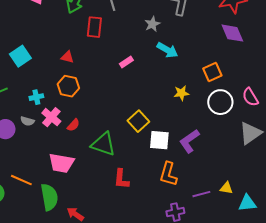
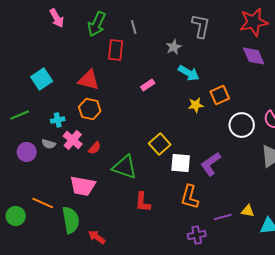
red triangle: (67, 57) -> (89, 80), size x1.6
orange square: (212, 72) -> (220, 95), moved
yellow star: (181, 93) -> (196, 105), moved

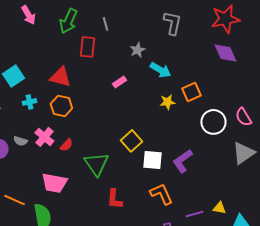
gray star: (174, 47) -> (137, 50), moved
cyan cross: (58, 120) -> (29, 102), moved
green triangle: (125, 167) -> (96, 164), turned 36
orange L-shape: (190, 197) -> (161, 194), turned 140

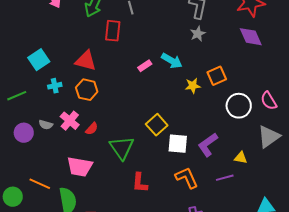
gray star: (137, 50) -> (198, 34), moved
cyan arrow: (160, 70) -> (172, 61), moved
yellow triangle: (219, 208) -> (241, 158), moved
purple line: (194, 214) -> (225, 178), moved

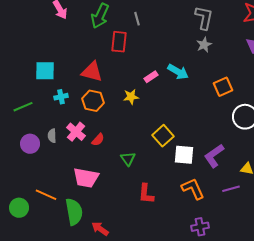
cyan square: (39, 60) -> (45, 71), turned 35
yellow star: (193, 86) -> (131, 97), moved
gray semicircle: (46, 125) -> (52, 136), turned 72
green triangle: (122, 148) -> (128, 159), size x0.6

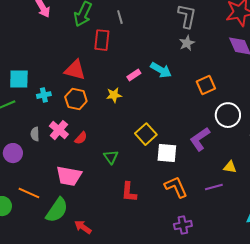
cyan square: (45, 71) -> (19, 79), moved
purple circle: (30, 144) -> (13, 153), moved
purple L-shape: (214, 156) -> (200, 139), moved
green semicircle: (74, 212) -> (57, 210), turned 44

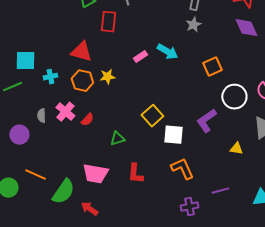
yellow star: (114, 95) -> (107, 77), moved
green triangle: (111, 157) -> (117, 139), turned 49
pink trapezoid: (69, 176) -> (95, 174), moved
purple line: (214, 187) -> (220, 191), moved

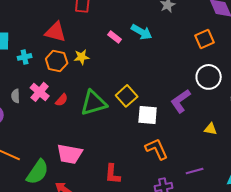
pink rectangle: (140, 57) -> (115, 37), turned 72
orange square: (212, 67) -> (205, 39), moved
green triangle: (117, 139) -> (94, 103), moved, size x1.8
red L-shape: (135, 174) -> (113, 174), moved

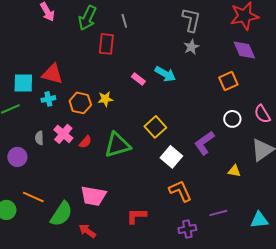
red triangle: (56, 32) -> (52, 74), moved
white circle: (209, 77) -> (232, 119), size x0.7
yellow square: (127, 96) -> (155, 127), moved
white square: (148, 115) -> (171, 157), turned 35
red L-shape: (113, 174) -> (136, 216), turned 85

